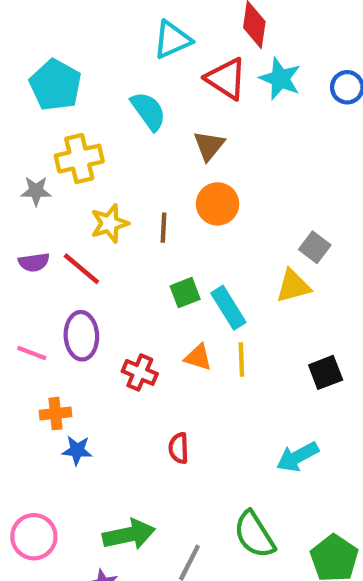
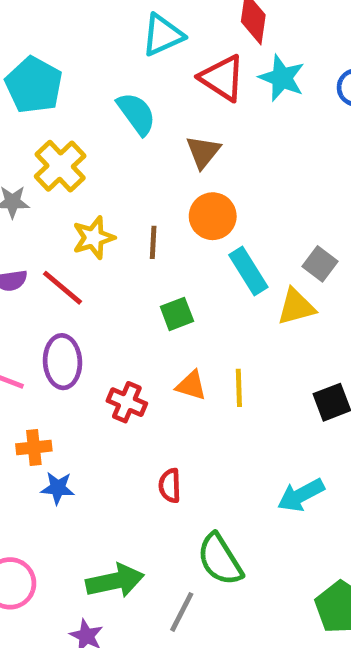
yellow cross: (79, 159) -> (60, 166), turned -30
cyan rectangle: (228, 308) -> (248, 271), moved
green semicircle: (254, 535) -> (220, 560), moved

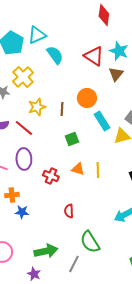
cyan triangle: (163, 35) -> (37, 35), moved
red triangle: (222, 78) -> (94, 56), moved
cyan star: (282, 78) -> (119, 51), moved
brown triangle: (203, 152) -> (116, 74), moved

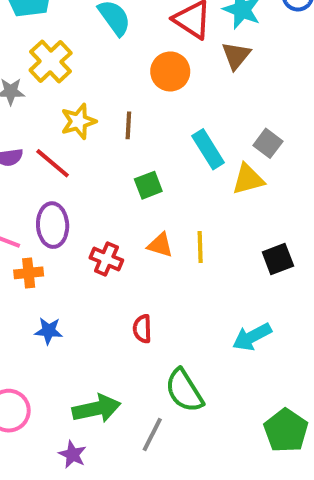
orange circle: (87, 98) -> (170, 71), moved
orange cross: (12, 195) -> (29, 273), moved

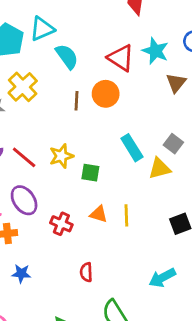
brown triangle: (236, 56) -> (176, 83), moved
yellow star: (78, 121) -> (61, 156), moved
brown line: (128, 125) -> (77, 101), moved
green square: (148, 185) -> (90, 173), turned 30
purple ellipse: (53, 225) -> (24, 200), turned -32

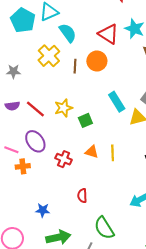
yellow cross: (23, 87) -> (49, 56), moved
green square: (90, 173) -> (85, 120), turned -32
blue star: (21, 274) -> (43, 210), moved

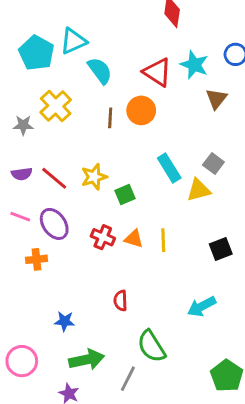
yellow cross: (49, 56) -> (56, 106), moved
pink line: (11, 150) -> (20, 217), moved
red cross: (64, 159) -> (103, 237), moved

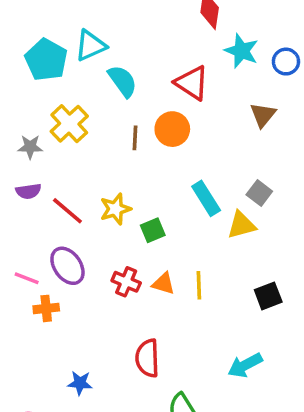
cyan star: (194, 65) -> (242, 51), moved
purple semicircle: (22, 174) -> (28, 191), moved
pink line: (20, 217) -> (27, 278), moved
red semicircle: (121, 301) -> (147, 358), size x1.5

